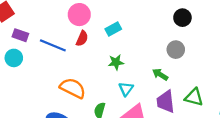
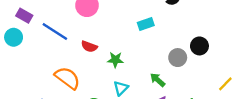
black circle: (182, 18) -> (199, 46), moved
cyan rectangle: (113, 29) -> (146, 24), moved
red semicircle: (82, 38) -> (89, 46), moved, turned 77

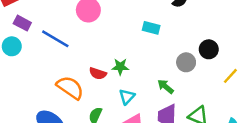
cyan rectangle: (146, 24) -> (151, 28), turned 35
red semicircle: (89, 46) -> (98, 74), moved
yellow line: (225, 84) -> (230, 76), moved

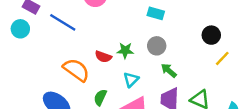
gray circle: (186, 62) -> (157, 46), moved
yellow line: (230, 76) -> (222, 58), moved

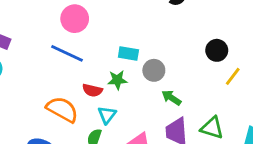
cyan rectangle: (156, 13) -> (128, 54), moved
blue line: (63, 22) -> (67, 53), moved
cyan triangle: (131, 80) -> (107, 115), moved

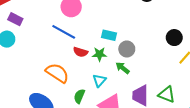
red semicircle: (92, 90) -> (80, 52), moved
green arrow: (171, 98) -> (123, 68), moved
cyan triangle: (107, 115) -> (99, 80), moved

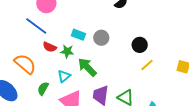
gray circle: (127, 49) -> (101, 38), moved
green arrow: (123, 68) -> (87, 67), size x1.5

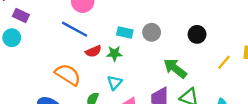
red semicircle: (50, 47) -> (93, 51), turned -40
yellow line: (147, 65) -> (224, 62), moved
green arrow: (87, 67) -> (175, 68), moved

